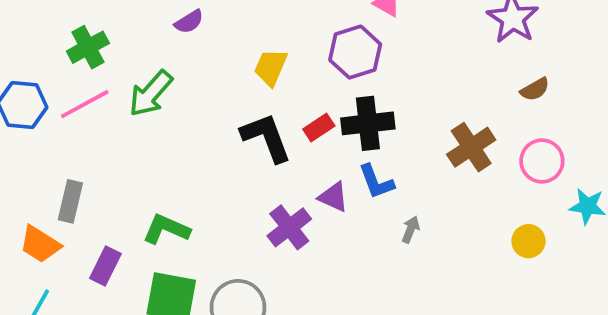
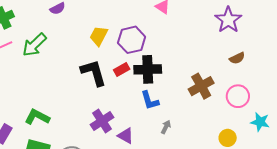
purple hexagon: (355, 52) -> (132, 40), moved
purple triangle: (333, 197) -> (126, 136), moved

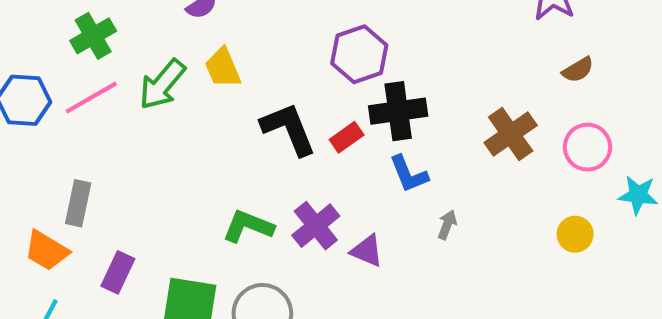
yellow trapezoid: (99, 36) -> (223, 68), moved, turned -45
red rectangle: (122, 70) -> (347, 137), moved
green L-shape: (37, 117) -> (248, 226), moved

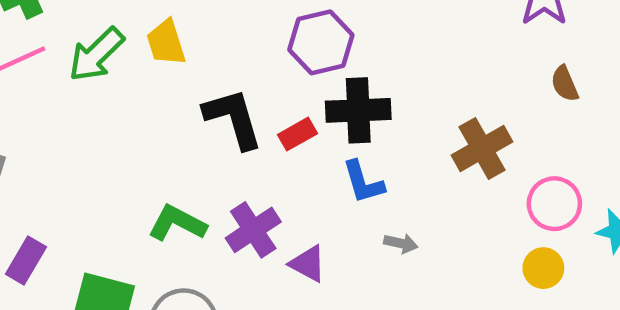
brown semicircle: (578, 70) -> (565, 84), turned 92
pink circle: (587, 147) -> (554, 204), moved
gray arrow: (447, 225) -> (401, 243), turned 76

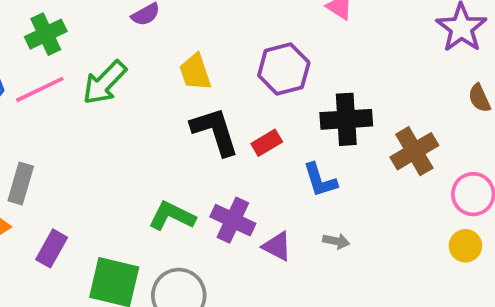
yellow trapezoid: (166, 43) -> (195, 72), moved
black cross: (358, 110) -> (346, 119), moved
purple cross: (253, 230) -> (233, 220), turned -30
gray arrow: (401, 243) -> (336, 241), moved

